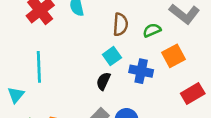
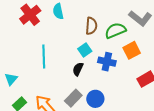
green semicircle: (152, 30) -> (115, 31), size x1.5
cyan line: (39, 67) -> (44, 57), moved

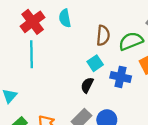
cyan line: (44, 57) -> (32, 54), moved

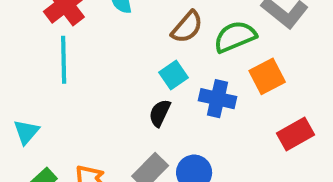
brown semicircle: (103, 35) -> (187, 27), turned 36

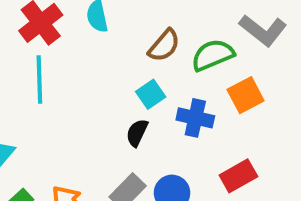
red rectangle: (296, 134) -> (238, 176), moved

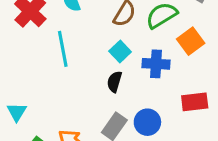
cyan line: (39, 79) -> (63, 49), moved
red rectangle: (238, 176) -> (195, 102), turned 32

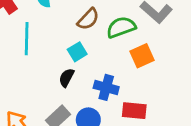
blue cross: (156, 64) -> (106, 87), moved

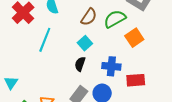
cyan line: (27, 39) -> (45, 40), turned 30

